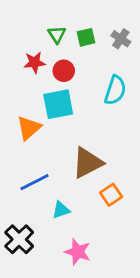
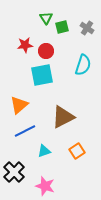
green triangle: (57, 35) -> (46, 18), moved
orange triangle: (29, 128) -> (19, 105), moved
orange square: (111, 195) -> (77, 151), moved
pink star: (78, 252) -> (45, 186), moved

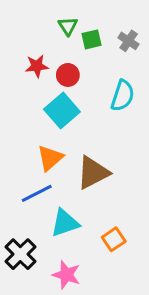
cyan square: (42, 75) -> (62, 110), turned -30
orange triangle: (19, 105) -> (50, 158), moved
cyan triangle: (44, 151) -> (65, 223), size x1.5
orange square: (77, 151) -> (114, 239), moved

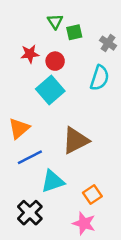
gray cross: (129, 41) -> (108, 43), moved
orange triangle: (50, 158) -> (19, 128), moved
black cross: (20, 254) -> (30, 213), moved
pink star: (66, 275) -> (84, 223), moved

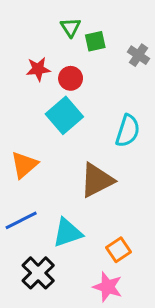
cyan semicircle: (100, 78) -> (128, 131), moved
blue line: (30, 157) -> (21, 220), moved

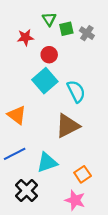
gray cross: (138, 55) -> (87, 33), moved
red star: (38, 69) -> (25, 37), moved
cyan semicircle: (128, 131) -> (76, 91), moved, turned -45
orange triangle: (24, 165) -> (17, 115), turned -42

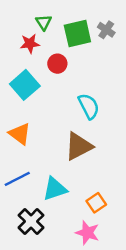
green triangle: (49, 19) -> (44, 22), moved
green square: (66, 29) -> (77, 34), size x1.6
gray cross: (87, 33) -> (106, 30), moved
cyan square: (45, 81) -> (25, 85), moved

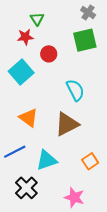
gray cross: (106, 30) -> (88, 13), moved
green square: (77, 34) -> (85, 40), moved
orange triangle: (20, 134) -> (29, 118), moved
orange square: (96, 203) -> (90, 161), moved

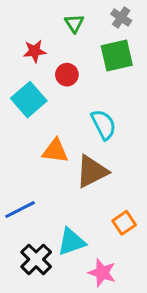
green triangle: (37, 19) -> (74, 23), moved
orange triangle: (29, 118) -> (55, 151), moved, turned -30
cyan triangle: (47, 160) -> (71, 242), moved

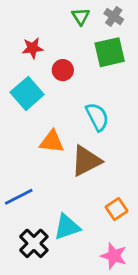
green triangle: (74, 23) -> (81, 16), moved
pink star: (102, 273) -> (114, 256), moved

